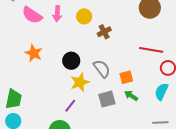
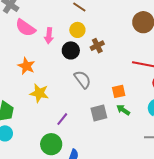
pink arrow: (57, 14) -> (49, 36), moved
black circle: (71, 61) -> (71, 50), moved
gray semicircle: (102, 69) -> (82, 80), moved
yellow star: (80, 82) -> (39, 93), moved, turned 30

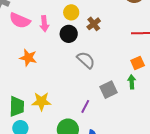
orange square: (119, 91) -> (138, 63), moved
yellow star: (39, 93) -> (41, 101), moved
green arrow: (123, 110) -> (132, 82), turned 64
purple line: (62, 119) -> (85, 106), moved

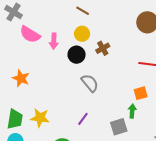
orange star: (28, 58) -> (21, 78), moved
gray square: (108, 90) -> (119, 127), moved
purple line: (85, 106) -> (83, 119), moved

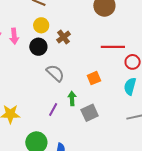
orange square: (141, 93) -> (94, 78), moved
green arrow: (132, 111) -> (72, 98), moved

